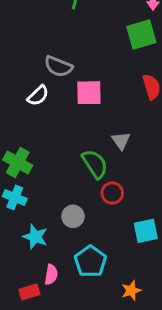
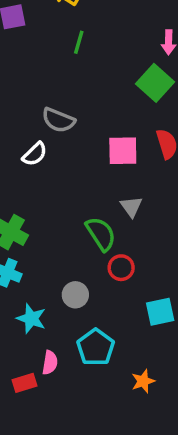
green square: (141, 34) -> (155, 83), turned -32
pink square: (89, 93) -> (123, 151), moved

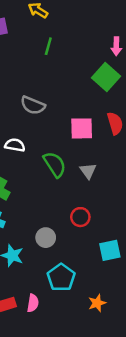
white semicircle: (35, 154) -> (15, 145), moved, turned -126
green semicircle: (101, 234) -> (55, 164), moved
pink semicircle: (50, 363) -> (33, 303), moved

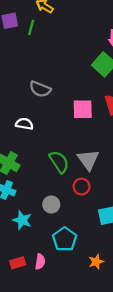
green line: (48, 46) -> (31, 27), moved
green semicircle: (55, 164) -> (59, 162), moved
gray triangle: (88, 171) -> (88, 160), moved, size x1.5

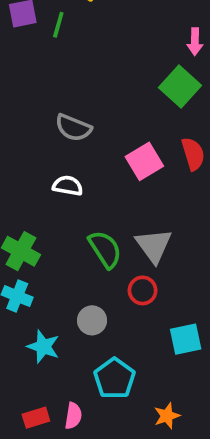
pink square: (83, 109) -> (144, 161), turned -30
white semicircle: (24, 124) -> (68, 186), moved

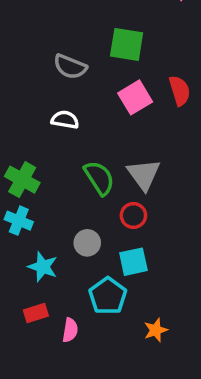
green square: (180, 87) -> (127, 44), moved, turned -33
cyan square: (186, 339) -> (133, 262), moved
red rectangle: (36, 418) -> (36, 313), moved

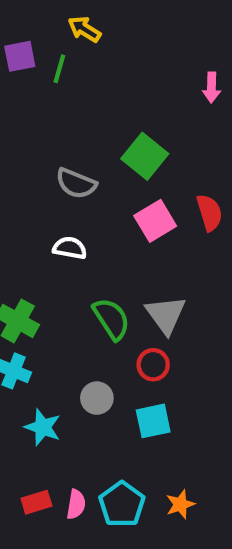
green square: (127, 44) -> (145, 156), turned 30
cyan pentagon: (108, 296) -> (122, 504), moved
red rectangle: (36, 313) -> (36, 502), moved

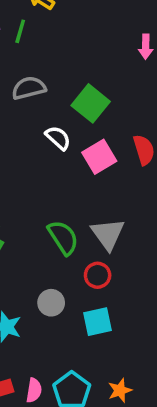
gray semicircle: (76, 183) -> (29, 88), moved, turned 144
white semicircle: (70, 248) -> (58, 138), moved, turned 32

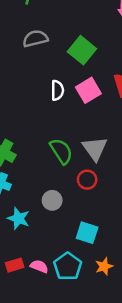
white semicircle: (58, 138) -> (57, 90), moved, turned 48
cyan square: (98, 322) -> (87, 233), moved, turned 30
pink semicircle: (34, 390) -> (39, 266), turned -78

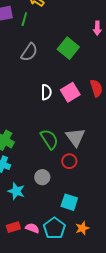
gray semicircle: (35, 39) -> (29, 52), turned 138
green square: (82, 50) -> (68, 48), moved

